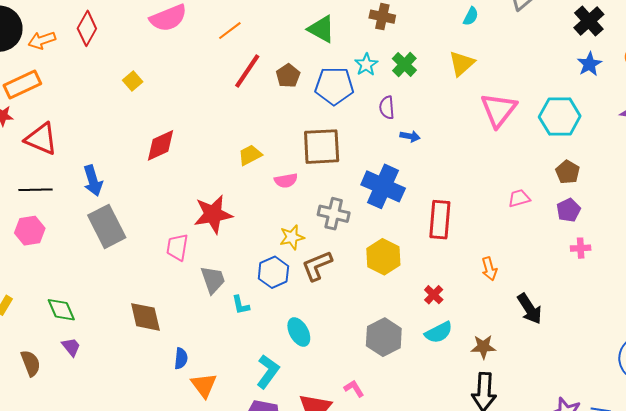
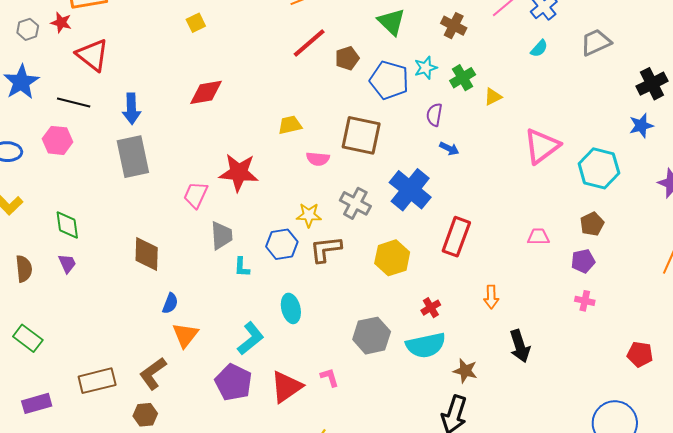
yellow triangle: (462, 64) -> (493, 97), moved, size x0.7
cyan semicircle: (439, 332) -> (426, 345), size x1.4

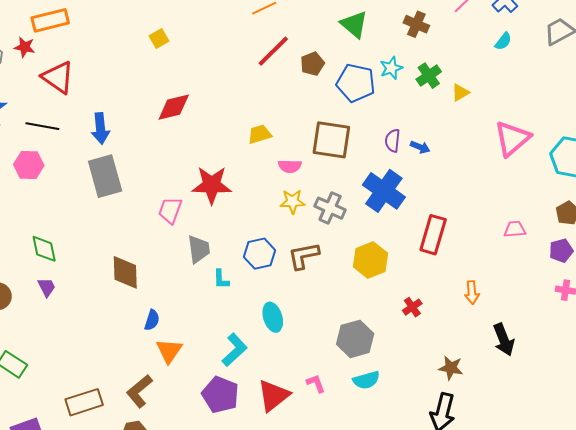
purple semicircle: (434, 115) -> (393, 141), moved
yellow star: (309, 215) -> (293, 202), moved
cyan semicircle: (426, 345) -> (366, 380), moved, size x0.7

